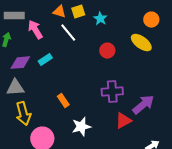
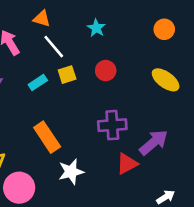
yellow square: (78, 12) -> (67, 75), moved
yellow ellipse: (141, 43) -> (166, 80), moved
cyan rectangle: (45, 60) -> (38, 83), moved
orange rectangle: (63, 101) -> (47, 137), size x1.6

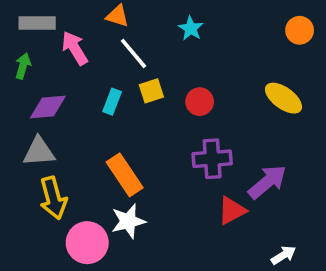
orange circle: (164, 29) -> (300, 30), moved
red circle: (106, 71) -> (200, 102), moved
cyan rectangle: (38, 83) -> (112, 102), turned -36
white star: (71, 172) -> (128, 221), moved

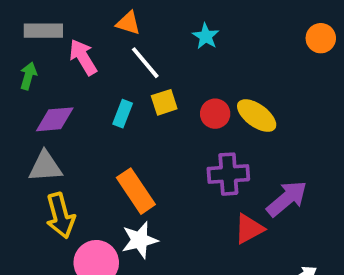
yellow ellipse: (283, 98) -> (257, 116), moved

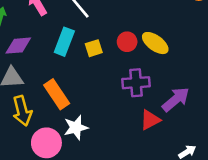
yellow square: (164, 102) -> (94, 48), moved
cyan rectangle: (123, 114) -> (64, 42), size x1.5
orange rectangle: (136, 191) -> (57, 94), moved

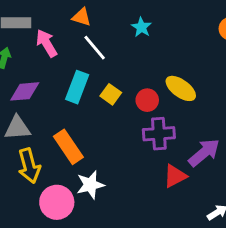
red circle: (127, 42) -> (147, 100), moved
yellow square: (94, 48) -> (111, 94), turned -36

